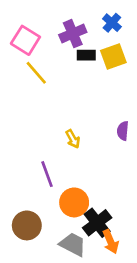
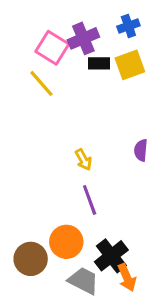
blue cross: (112, 23) -> (128, 26), turned 30
pink square: (25, 40) -> (52, 48), moved
purple line: (47, 174) -> (90, 200), moved
orange circle: (74, 202) -> (66, 242), moved

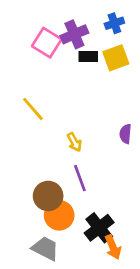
yellow line: (41, 83) -> (33, 109), moved
brown circle: (31, 259) -> (48, 196), moved
gray trapezoid: (83, 281) -> (45, 248), moved

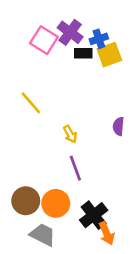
blue cross: (114, 23) -> (99, 39), moved
purple cross: (74, 34) -> (70, 32), turned -30
brown circle: (48, 196) -> (26, 201), moved

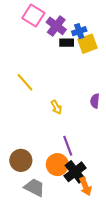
pink square: (44, 40) -> (33, 16), moved
purple line: (75, 168) -> (68, 146), moved
orange circle: (56, 203) -> (57, 165), moved

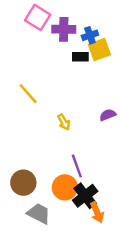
purple cross: (56, 26) -> (64, 29), turned -36
black rectangle: (67, 43) -> (80, 57), moved
purple semicircle: (95, 101) -> (108, 115), turned 64

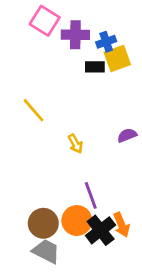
brown circle: (23, 183) -> (43, 223), moved
orange arrow: (97, 212) -> (121, 225), moved

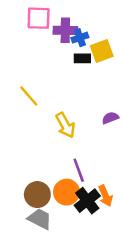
pink square: (45, 21) -> (39, 18), turned -30
blue cross: (106, 42) -> (80, 38), moved
yellow arrow: (75, 144) -> (65, 125), size x1.5

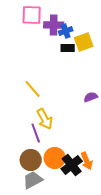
yellow line: (29, 96) -> (33, 89), moved
yellow arrow: (65, 125) -> (45, 119), moved
purple line: (79, 170) -> (36, 133), moved
gray trapezoid: (40, 219) -> (33, 180), turned -55

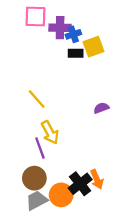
orange circle: (55, 158) -> (61, 195), moved

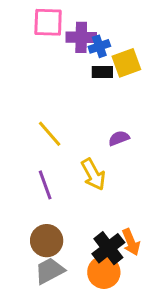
purple semicircle: (101, 108) -> (119, 138), moved
yellow arrow: (50, 132) -> (93, 174), moved
purple line: (40, 148) -> (45, 185), moved
orange circle: (61, 195) -> (104, 272), moved

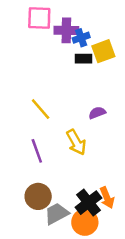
gray trapezoid: (50, 271) -> (57, 214), moved

